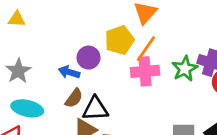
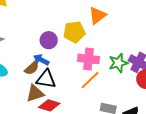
orange line: (146, 49) -> (90, 80), moved
blue arrow: (69, 72) -> (41, 60), moved

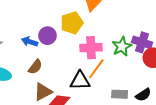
blue arrow: (41, 60) -> (30, 42), moved
black triangle: (46, 79) -> (80, 81), moved

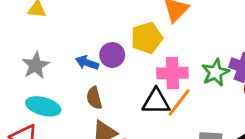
brown semicircle: (35, 67) -> (94, 98), turned 126
black triangle: (80, 81) -> (156, 102), moved

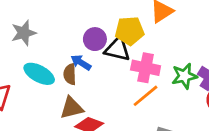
blue arrow: (87, 63) -> (81, 62), moved
black triangle: (156, 102) -> (118, 49), moved
cyan ellipse: (43, 106) -> (39, 74), moved

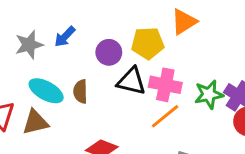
black triangle: (118, 49) -> (131, 81), moved
blue arrow: (81, 62) -> (65, 37), moved, turned -78
brown triangle: (72, 108) -> (35, 122), moved

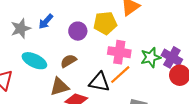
black triangle: (131, 81) -> (99, 82), moved
brown semicircle: (80, 91) -> (68, 61), moved, turned 63
brown triangle: (35, 122) -> (59, 87), moved

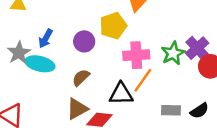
purple cross: (172, 57) -> (197, 48), turned 30
cyan ellipse: (34, 61) -> (40, 64), moved

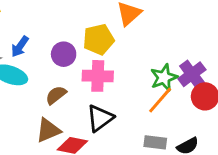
pink cross: (136, 55) -> (98, 76), moved
orange line: (143, 80) -> (160, 100), moved
black triangle: (121, 94) -> (100, 118), turned -40

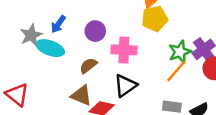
yellow pentagon: (98, 39) -> (155, 19), moved
brown triangle: (48, 130) -> (81, 95), turned 45

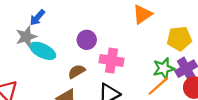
yellow pentagon: (155, 19) -> (179, 39), moved
blue arrow: (58, 24) -> (37, 18), moved

